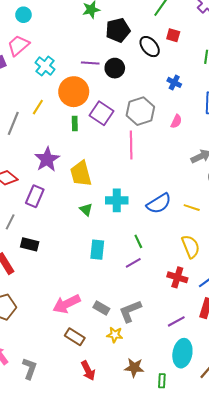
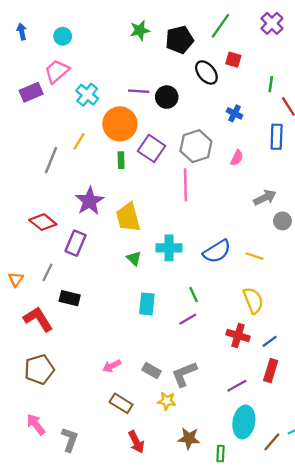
black pentagon: (118, 30) -> (180, 40), moved
pink arrow: (67, 304) -> (112, 366), size x0.6

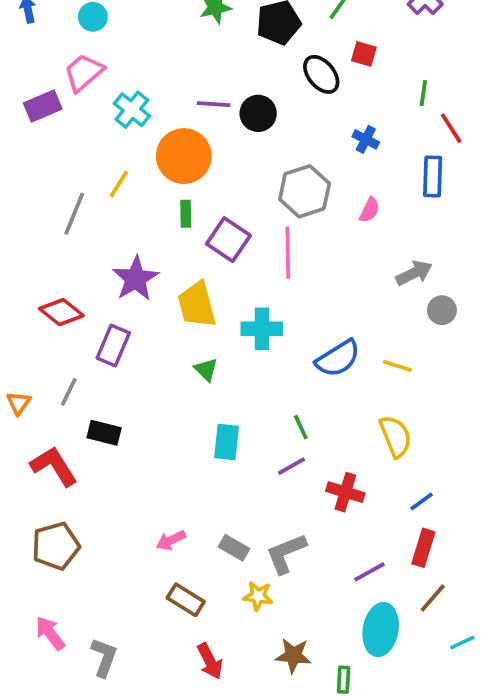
purple square: (151, 148) -> (228, 240), moved
cyan cross: (169, 248) -> (262, 329), moved
red cross: (238, 335) -> (345, 492), moved
brown line: (272, 442) -> (433, 598), moved

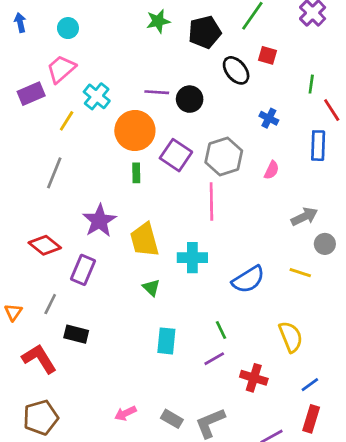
yellow line: (119, 184) -> (67, 121), moved
purple square: (228, 240) -> (176, 155), moved
yellow line: (397, 366) -> (300, 273), moved

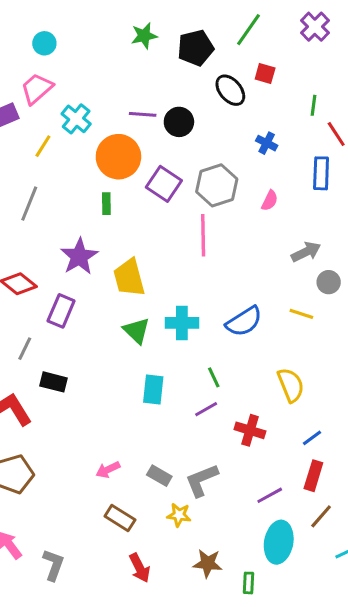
green rectangle: (136, 173) -> (106, 204), moved
cyan cross: (192, 258) -> (182, 323), moved
green triangle: (151, 288) -> (137, 331), size x1.4

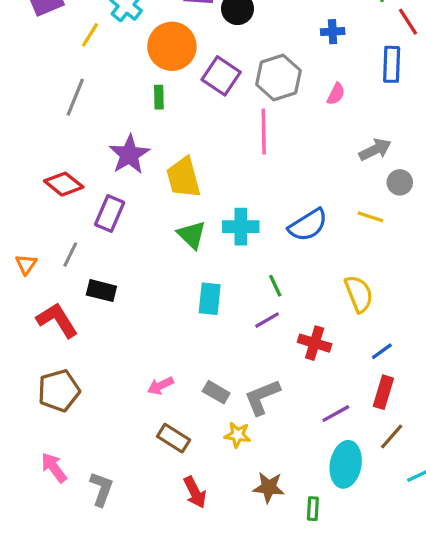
blue cross: (267, 143) -> (333, 32), turned -30

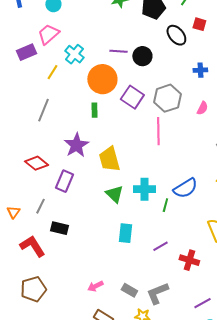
green line: (275, 286) -> (165, 205), moved, turned 40

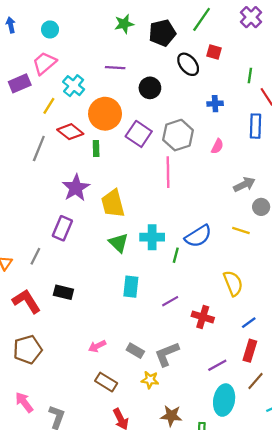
purple line: (118, 51) -> (115, 68), moved
red diamond: (36, 163) -> (70, 132), moved
black rectangle: (59, 228) -> (63, 292), moved

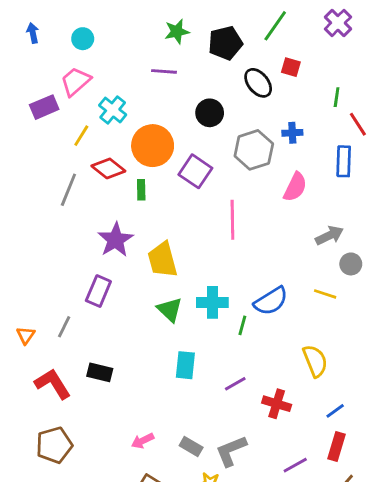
purple line: (115, 68) -> (164, 71), moved
gray hexagon: (178, 135) -> (254, 150), moved
pink semicircle: (217, 146) -> (295, 187), size x1.5

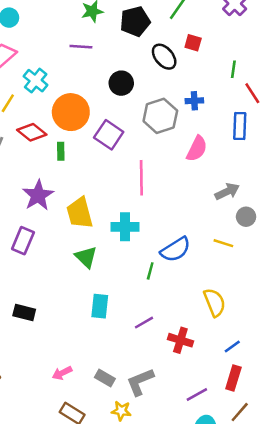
cyan cross: (212, 302) -> (125, 227), moved

